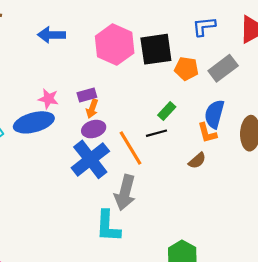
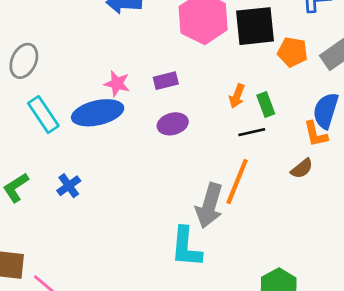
orange arrow: (92, 109) -> (237, 96), moved
green rectangle: (167, 111) -> (266, 104), turned -66
orange line: (131, 148) -> (237, 182), moved, turned 51
blue cross: (90, 159) -> (69, 186), moved, size x0.5

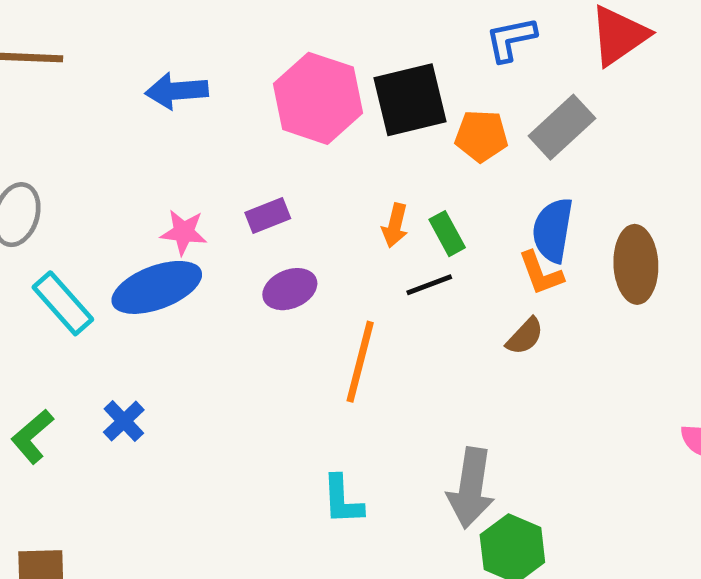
orange line: (237, 182) -> (360, 362), moved
gray arrow: (209, 206) -> (471, 488), moved
cyan L-shape: (186, 247) -> (342, 500), size x0.7

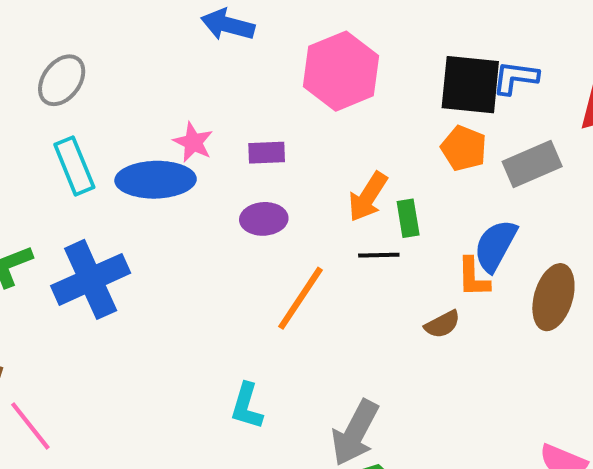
black square: (410, 100) -> (470, 85), moved
orange arrow: (395, 225) -> (368, 197), size x1.4
blue cross: (124, 421) -> (91, 279), size x2.0

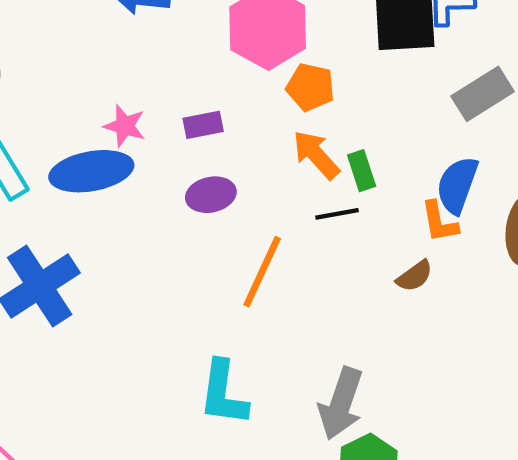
orange pentagon: (464, 148) -> (310, 87), moved
orange arrow: (368, 197) -> (316, 155), turned 114
cyan L-shape: (247, 406) -> (223, 393), size x1.4

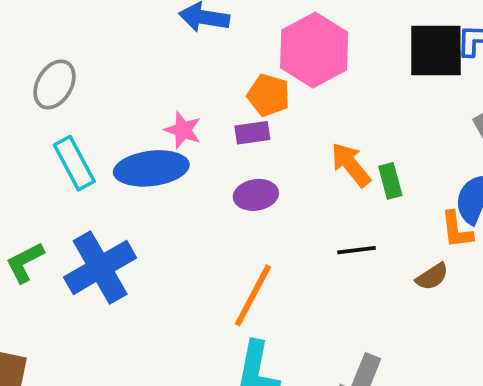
orange pentagon: (310, 87) -> (268, 95), moved
black line: (337, 214) -> (357, 250), moved
orange line: (262, 272) -> (253, 295), moved

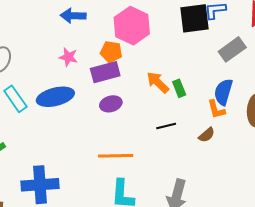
pink star: (183, 130) -> (68, 57), moved
purple rectangle: (252, 133) -> (105, 72), size x1.6
blue cross: (100, 267) -> (40, 185), moved, turned 33
orange line: (253, 295) -> (116, 156), turned 68

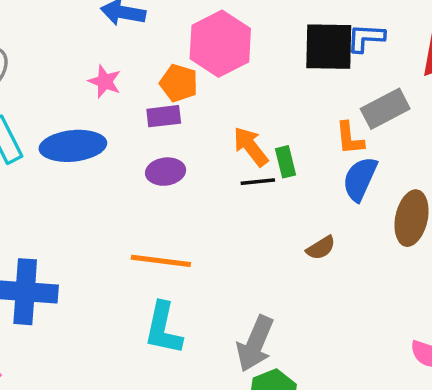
purple rectangle: (105, 72) -> (164, 116), size x0.7
orange L-shape: (216, 109) -> (350, 138), moved
black line: (166, 126) -> (258, 182), moved

